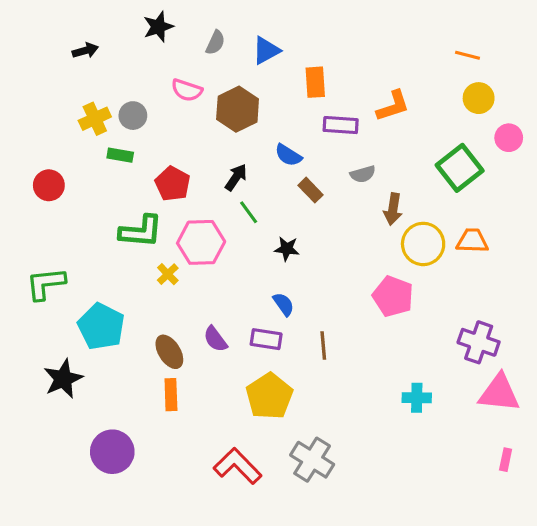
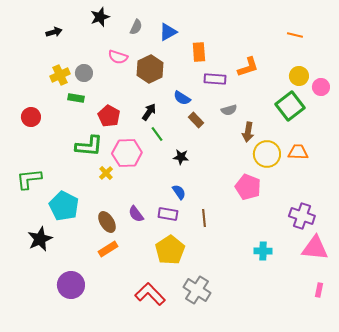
yellow circle: (479, 98) -> (299, 76), moved
orange rectangle: (171, 395) -> (108, 249), turned 60

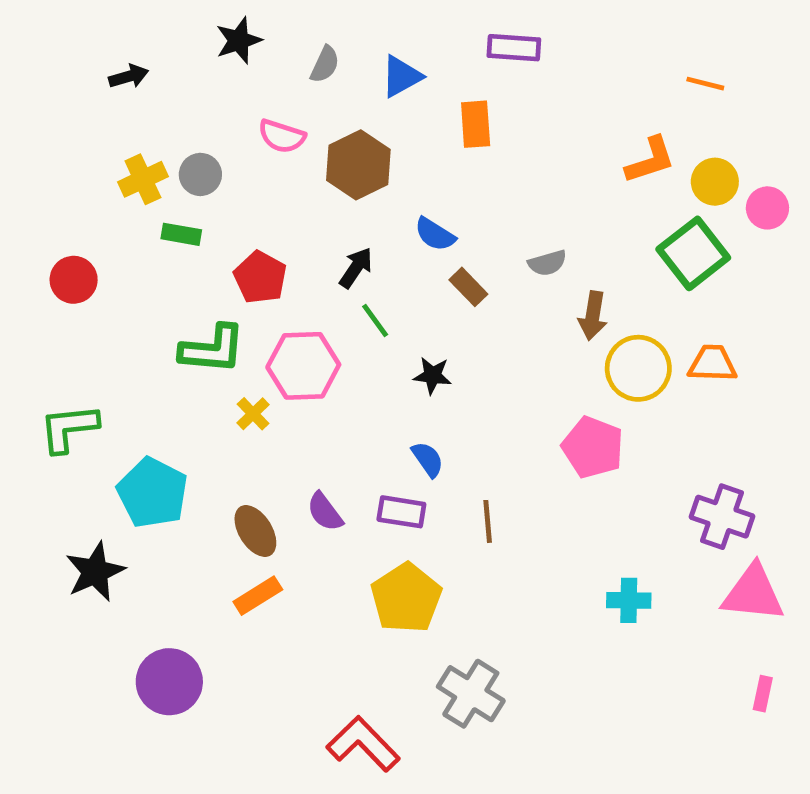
orange L-shape: (248, 67) -> (650, 160), moved
purple rectangle: (215, 79) -> (514, 48), moved
red L-shape: (150, 294) -> (363, 744), moved

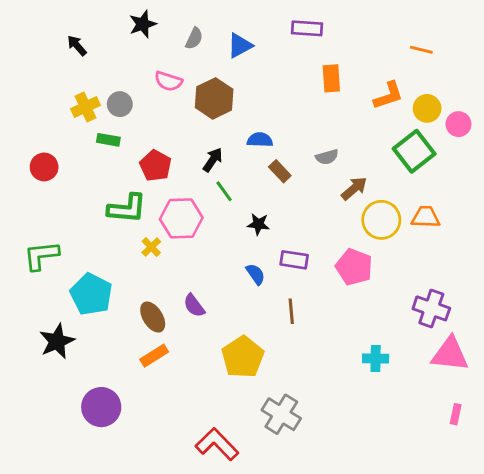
black arrow: (129, 76) -> (77, 46), turned -115
orange rectangle: (476, 124) -> (331, 78), moved
blue semicircle: (435, 234) -> (260, 140), turned 150
brown arrow: (593, 316) -> (354, 188), turned -140
purple rectangle: (401, 512) -> (294, 260), moved

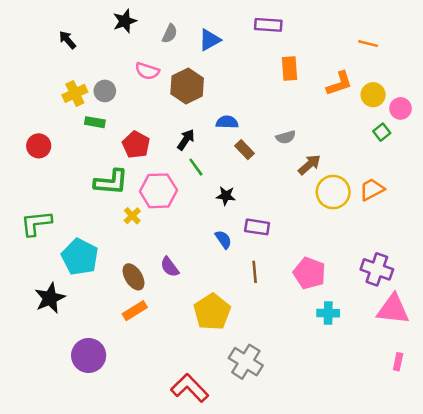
green square: (414, 151) -> (382, 132), moved, size x0.5
orange trapezoid: (426, 217) -> (372, 190), turned -30
pink pentagon: (354, 267) -> (309, 273), moved

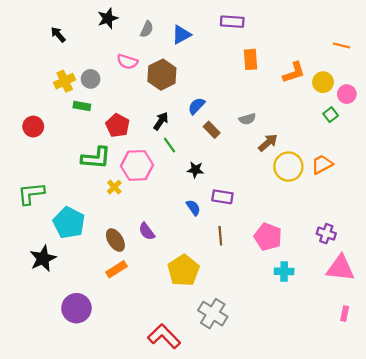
orange line: (368, 44) -> (341, 45), moved
blue semicircle: (227, 122) -> (197, 106), turned -48
purple cross: (377, 269) -> (326, 234), size x0.7

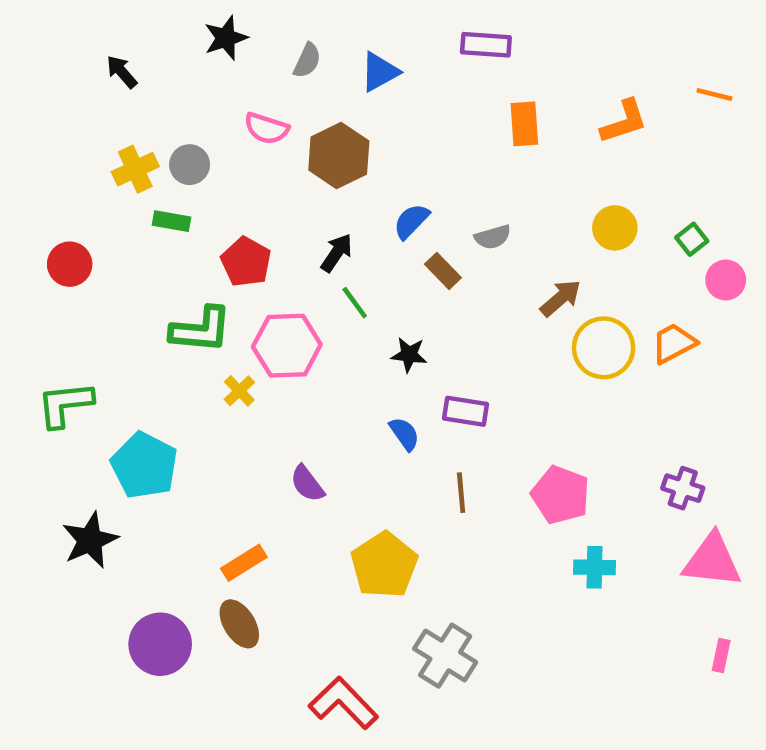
orange L-shape: (294, 72) -> (624, 122), moved
yellow circle: (323, 82) -> (615, 228), moved
pink circle: (347, 94) -> (726, 280), moved
gray semicircle: (247, 119) -> (493, 237), moved
brown ellipse: (115, 240) -> (239, 624), moved

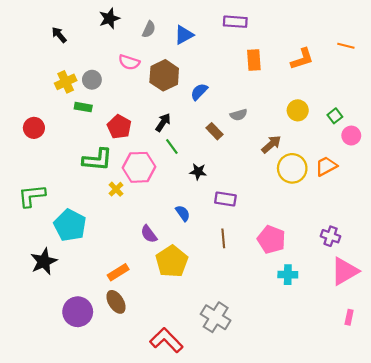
blue semicircle: (411, 221) -> (199, 92), moved
blue semicircle: (404, 434) -> (183, 213), moved
pink triangle: (712, 561) -> (345, 271), turned -36
yellow pentagon: (384, 565) -> (172, 261), moved

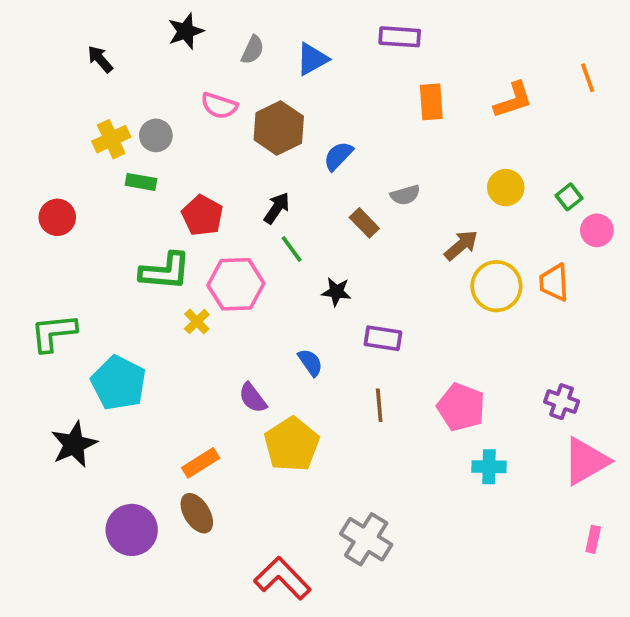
orange line: (346, 46) -> (588, 78), turned 56
orange trapezoid: (326, 166) -> (554, 282), turned -65

